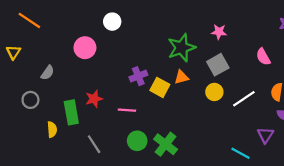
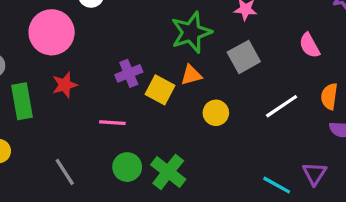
pink circle: (85, 48) -> (52, 32), size x1.4
yellow circle: (214, 92) -> (216, 113), moved
red star: (94, 99) -> (65, 85), moved
green rectangle: (71, 112) -> (22, 101), moved
purple triangle: (265, 135) -> (314, 174), moved

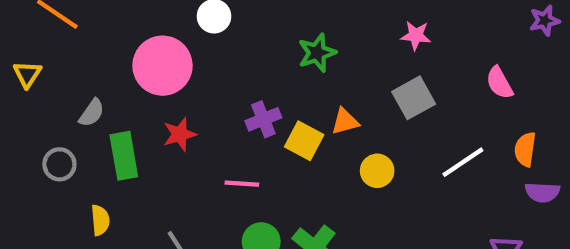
green star: (191, 32) -> (317, 53), moved, size x0.7

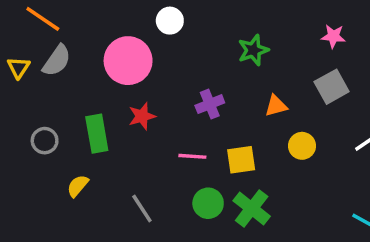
gray semicircle: (92, 113) -> (57, 61), moved, size x1.4
yellow square: (304, 141) -> (241, 160), moved, turned -36
yellow semicircle: (100, 220) -> (78, 186), turned -135

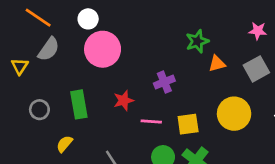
white circle: (170, 21) -> (88, 19), moved
yellow triangle: (18, 68) -> (20, 66), moved
orange triangle: (276, 106) -> (217, 64), moved
red star: (142, 116) -> (124, 100), moved
yellow circle: (302, 146) -> (234, 114), size x1.6

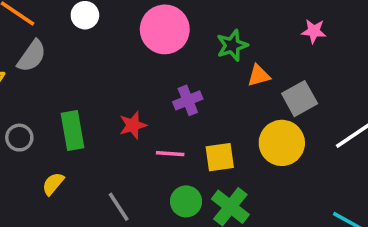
pink circle: (103, 49) -> (165, 29), moved
gray square: (256, 69) -> (300, 99), moved

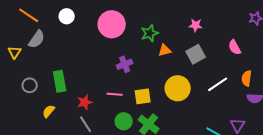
gray square: (300, 99) -> (196, 54), moved
red star: (133, 125) -> (85, 102), moved

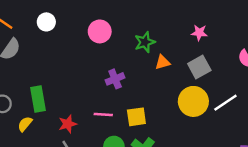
pink circle: (112, 24) -> (100, 31), size x0.7
yellow circle: (178, 88) -> (193, 101), moved
yellow semicircle: (49, 111) -> (25, 124), moved

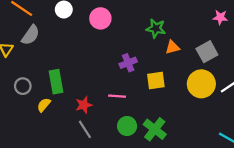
pink circle: (100, 31) -> (100, 18), moved
pink star: (199, 33) -> (220, 17), moved
green star: (145, 42) -> (156, 28), turned 30
yellow square: (136, 117) -> (156, 81), moved

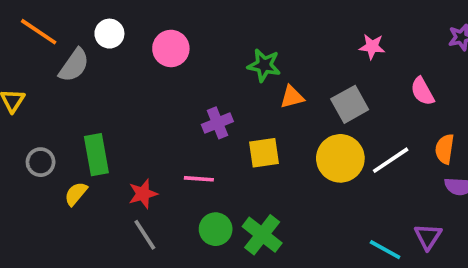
gray semicircle: (31, 35) -> (74, 65), moved

